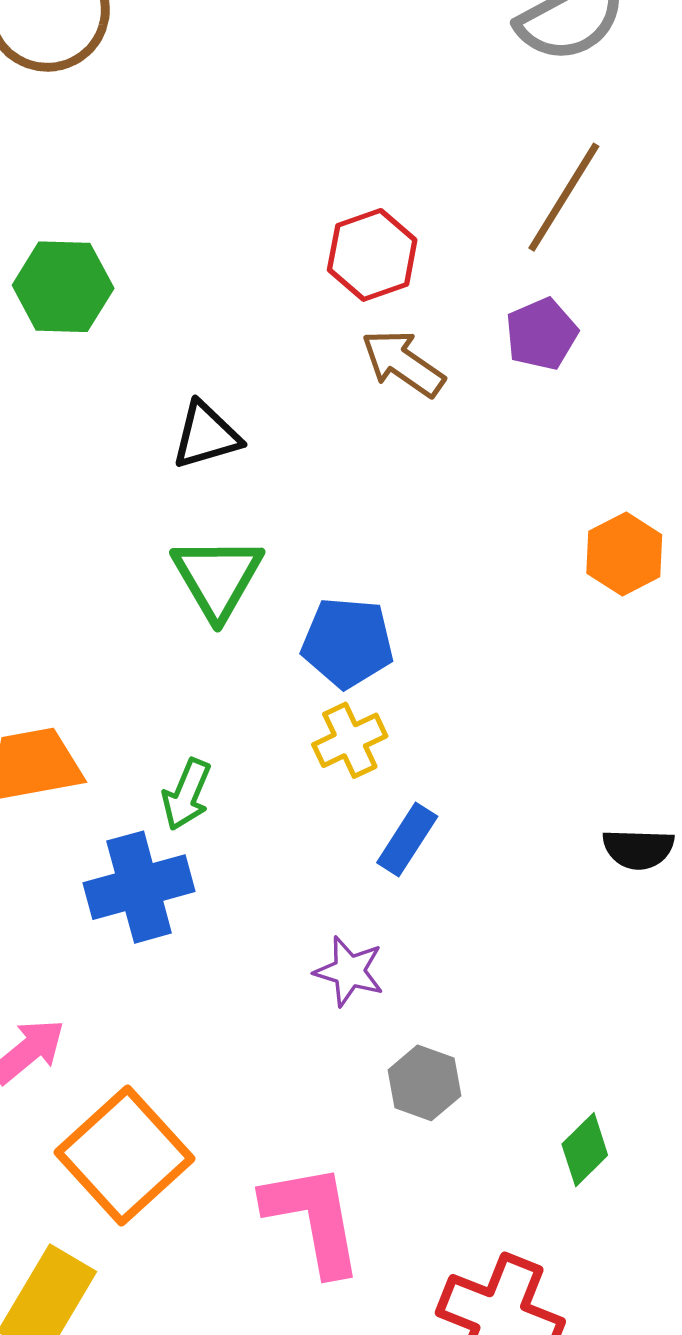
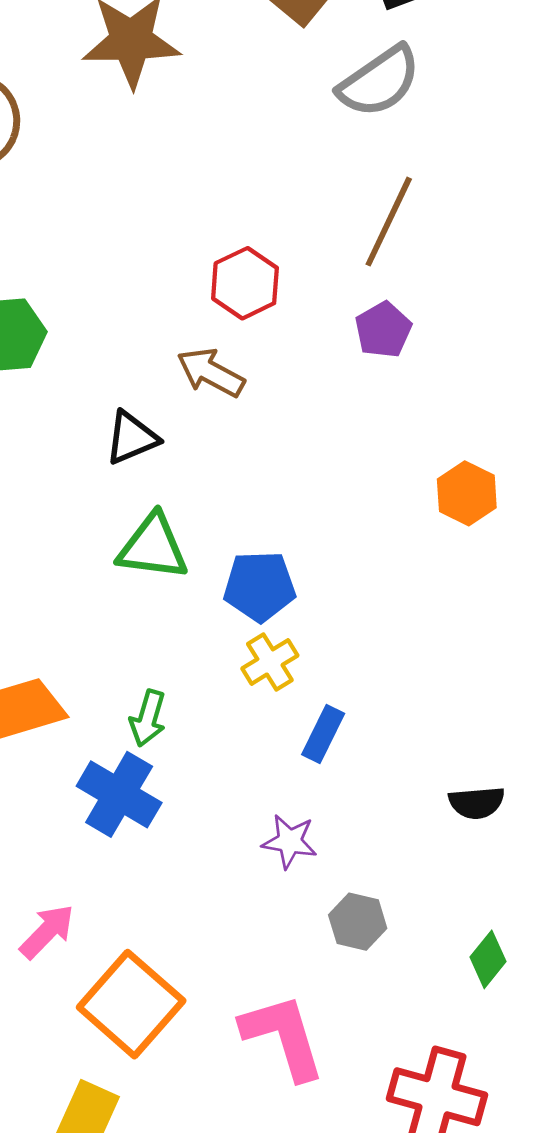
brown arrow: (403, 363) -> (211, 373), moved
green triangle: (217, 577) -> (153, 547), turned -46
black semicircle: (638, 849) -> (477, 803), moved
blue cross: (139, 887) -> (119, 794), turned -38

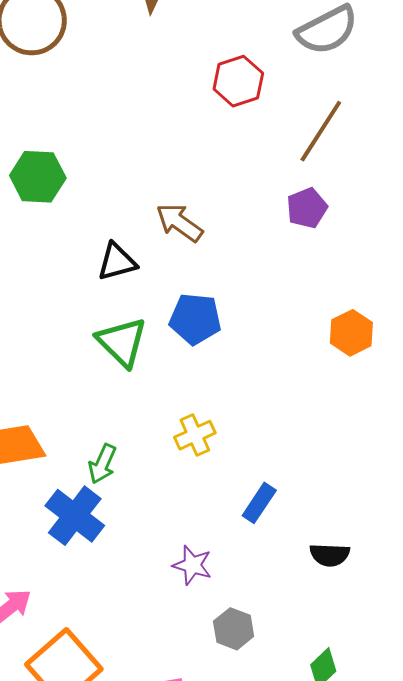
red hexagon: (245, 283) -> (238, 81), moved
green triangle: (153, 547) -> (122, 342), turned 30
blue pentagon: (260, 586) -> (195, 319), moved
blue rectangle: (323, 734) -> (259, 503), moved

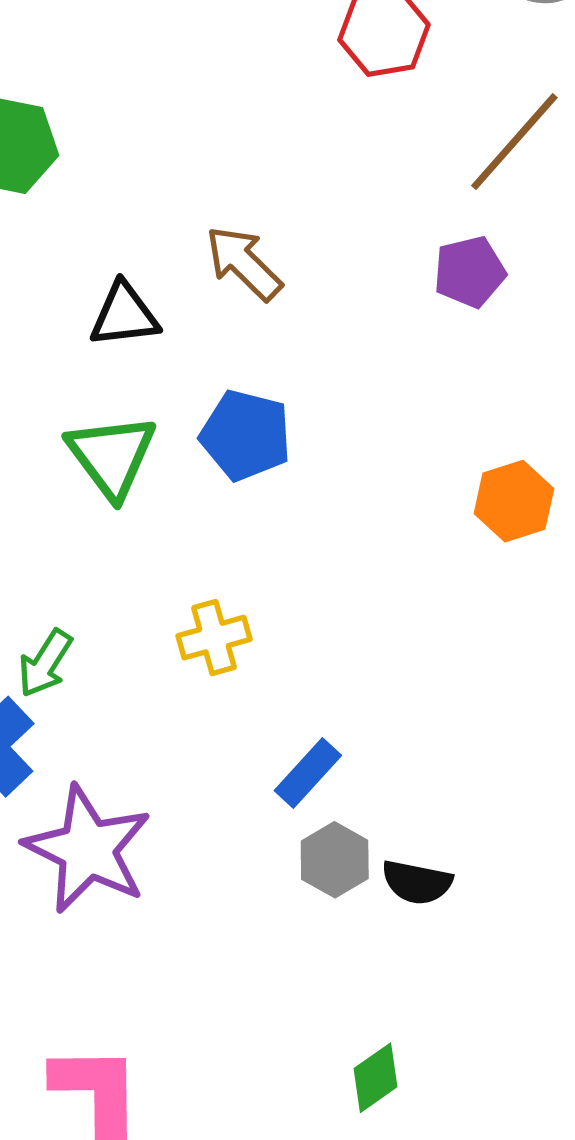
purple star: (192, 565) -> (88, 849), moved, size x1.8
gray hexagon: (234, 629) -> (335, 860), moved

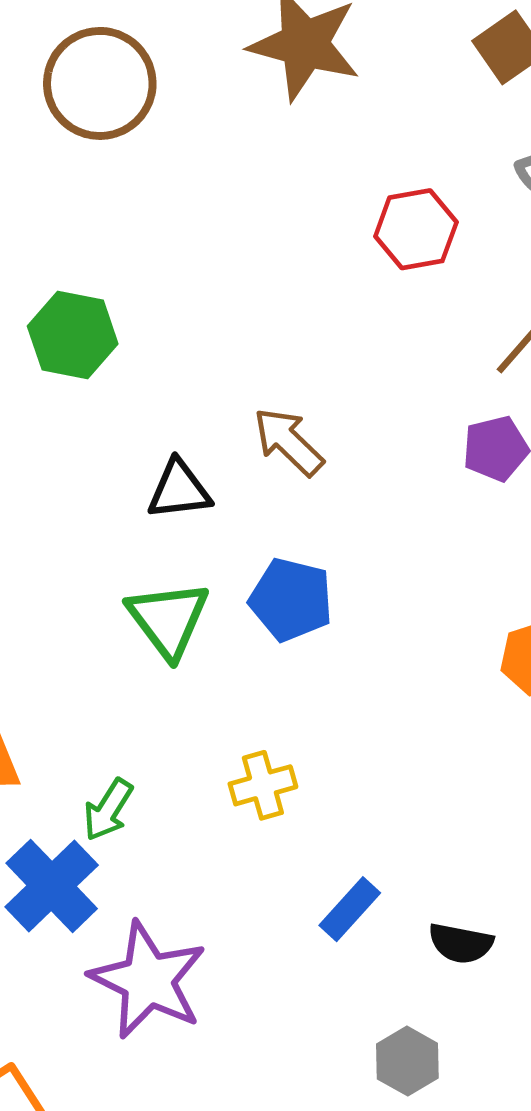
gray hexagon: (335, 860) -> (407, 1061), moved
black semicircle: (417, 882) -> (461, 943), moved

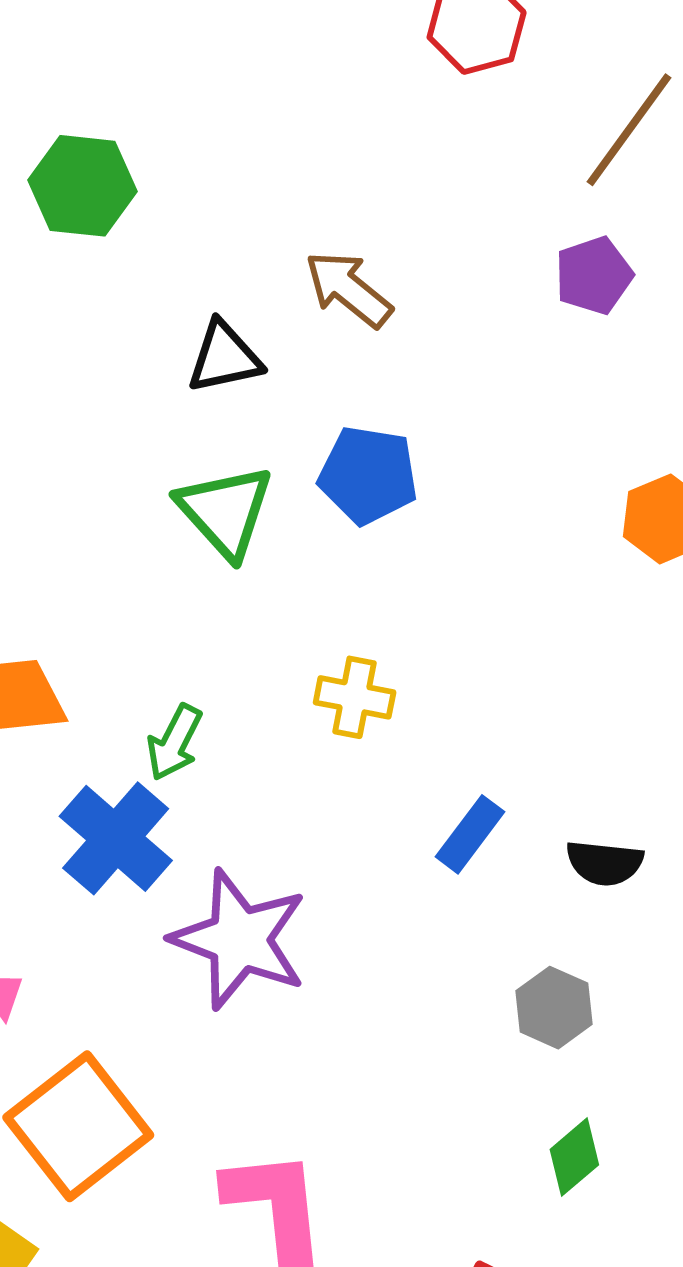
yellow cross: (263, 785) -> (355, 697), turned 32

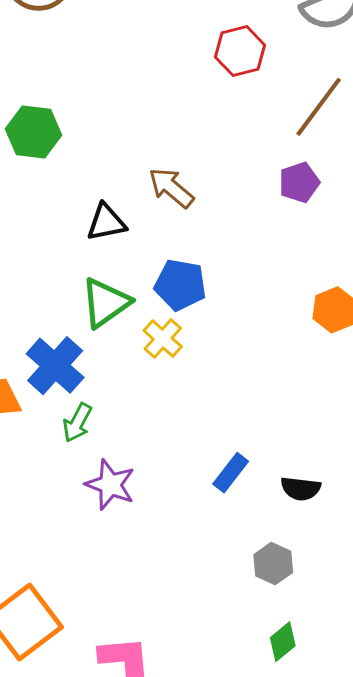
green triangle: (225, 511) -> (105, 303), turned 36
yellow cross: (355, 697) -> (163, 339), moved, turned 30
blue cross: (116, 838) -> (55, 366), moved
purple star: (239, 939) -> (110, 485), moved, size x0.7

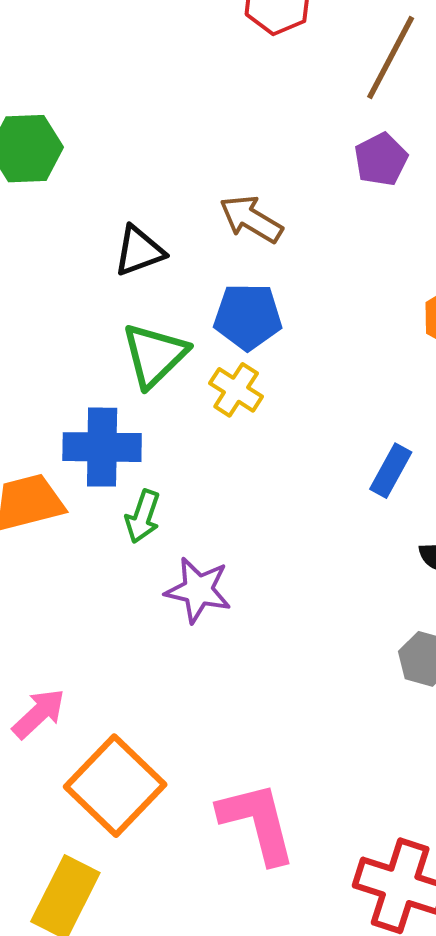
brown arrow: (171, 188) -> (251, 219), moved
blue cross: (55, 366) -> (102, 447), turned -32
blue rectangle: (231, 473) -> (391, 471), moved

